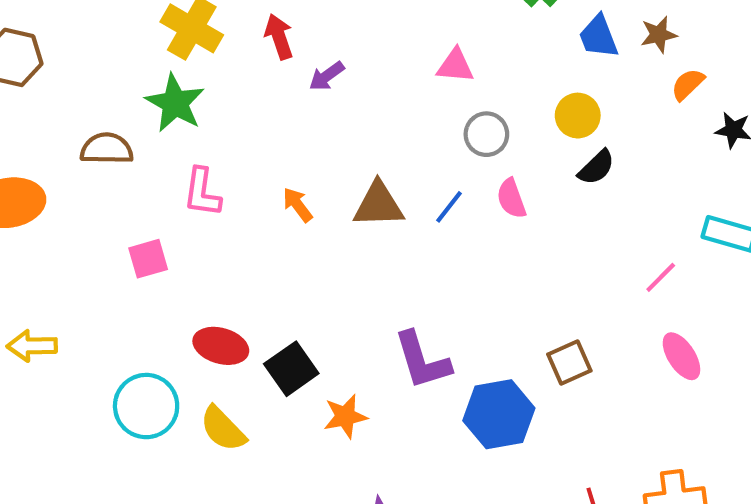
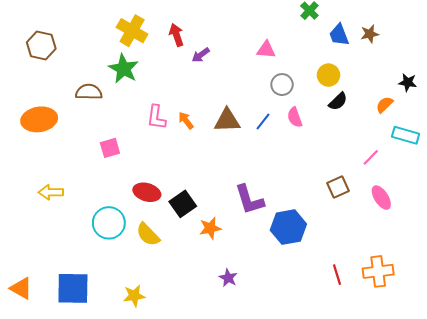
orange semicircle: (688, 84) -> (384, 105), moved
pink L-shape: (202, 192) -> (156, 117), moved
brown square: (569, 362) -> (338, 187), moved

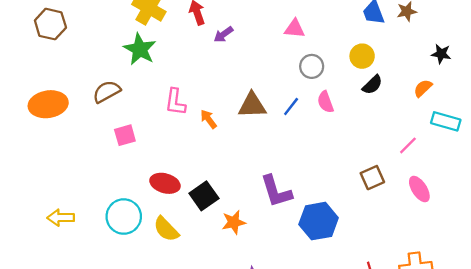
black star: (408, 82) -> (441, 54), moved
brown semicircle: (89, 92) -> (107, 92), moved, turned -30
orange arrow: (186, 120) -> (209, 119), moved
yellow arrow: (51, 192) -> (61, 218), moved

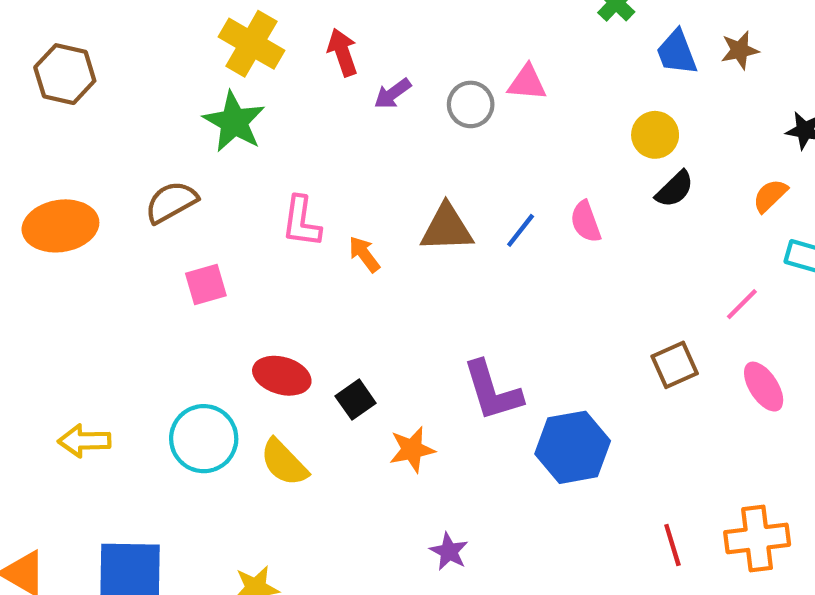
gray circle: (312, 66) -> (471, 104), moved
black square: (204, 196) -> (356, 400), size x0.7

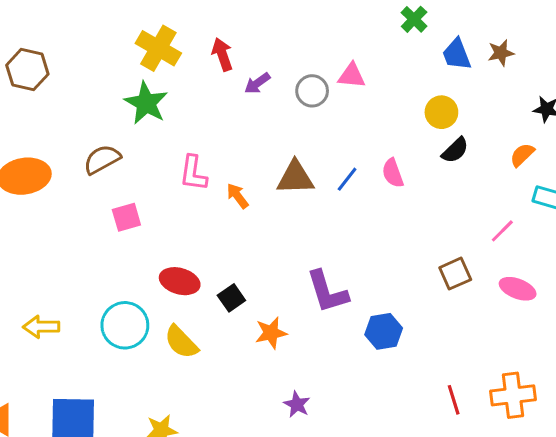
pink ellipse: (764, 387) -> (518, 289), turned -36
blue hexagon: (573, 447) -> (384, 331), size x0.7

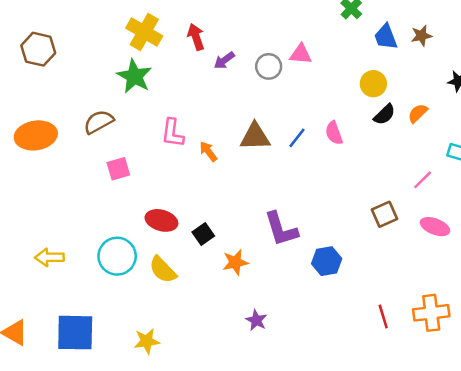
orange semicircle: (522, 155) -> (418, 113), moved

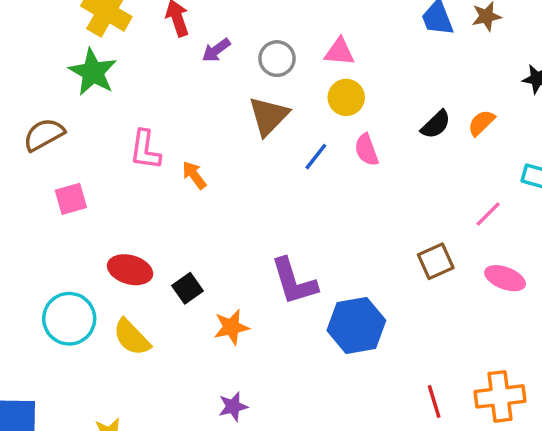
pink triangle: (301, 54) -> (339, 52), moved
yellow circle: (373, 84) -> (346, 97), moved
brown triangle: (255, 137) -> (269, 116), moved, turned -44
blue hexagon: (327, 261) -> (356, 325), size x1.4
purple star: (256, 320) -> (233, 407), moved, turned 30

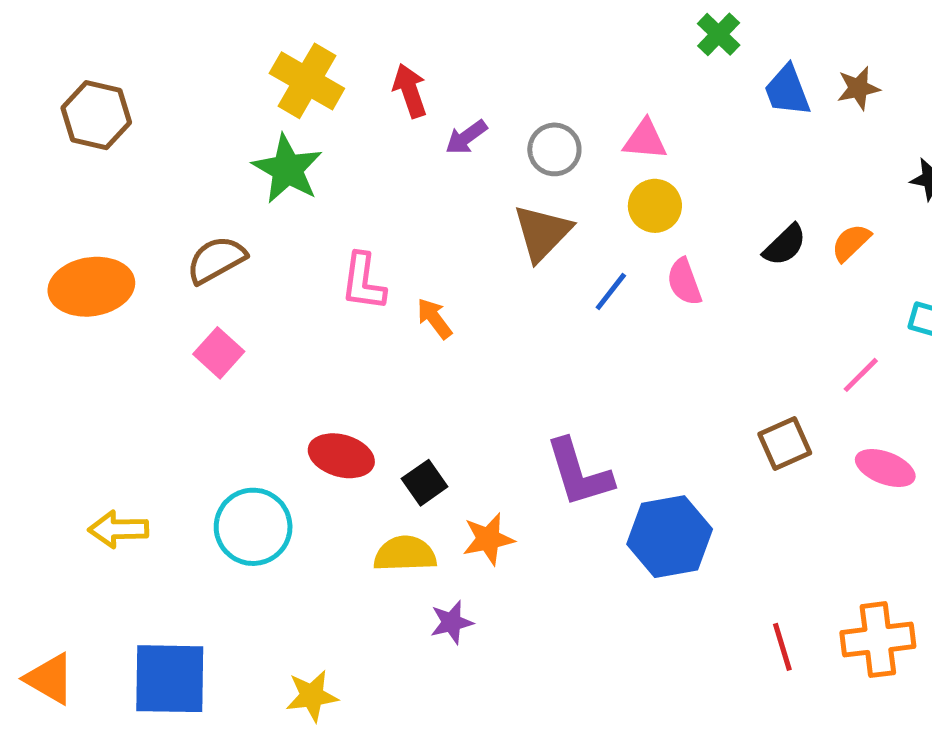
pink square: (71, 199) -> (219, 353), moved, turned -32
yellow semicircle: (132, 337) -> (405, 554), moved, turned 132
purple star: (233, 407) -> (452, 622), moved

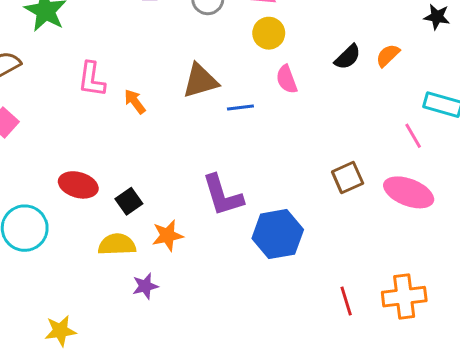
brown triangle: (542, 233) -> (200, 81), moved, turned 30
blue line: (611, 292) -> (240, 108), moved, turned 45
pink line: (861, 375) -> (413, 136), moved, turned -75
pink ellipse: (885, 468) -> (409, 192), size x1.4

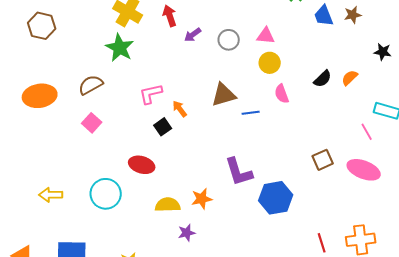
pink L-shape: (92, 79) -> (151, 94), turned 70
black square: (129, 201) -> (163, 127), moved

